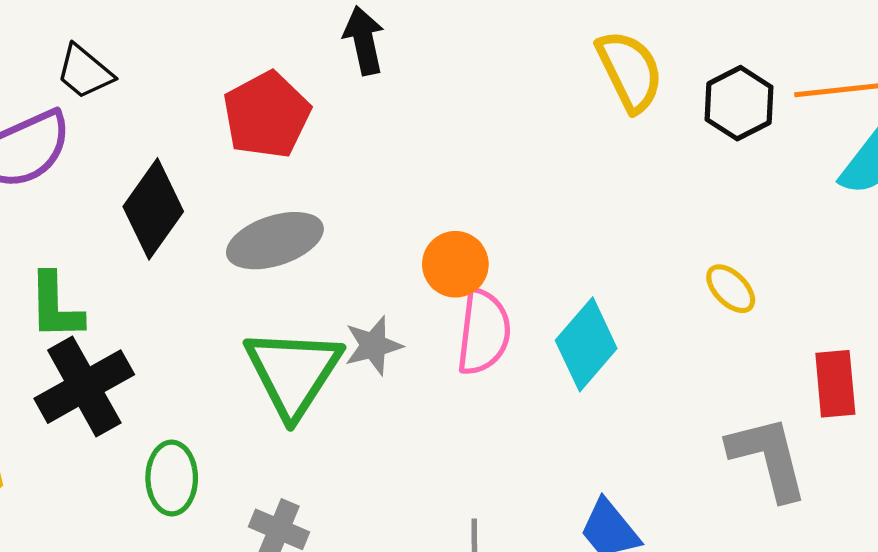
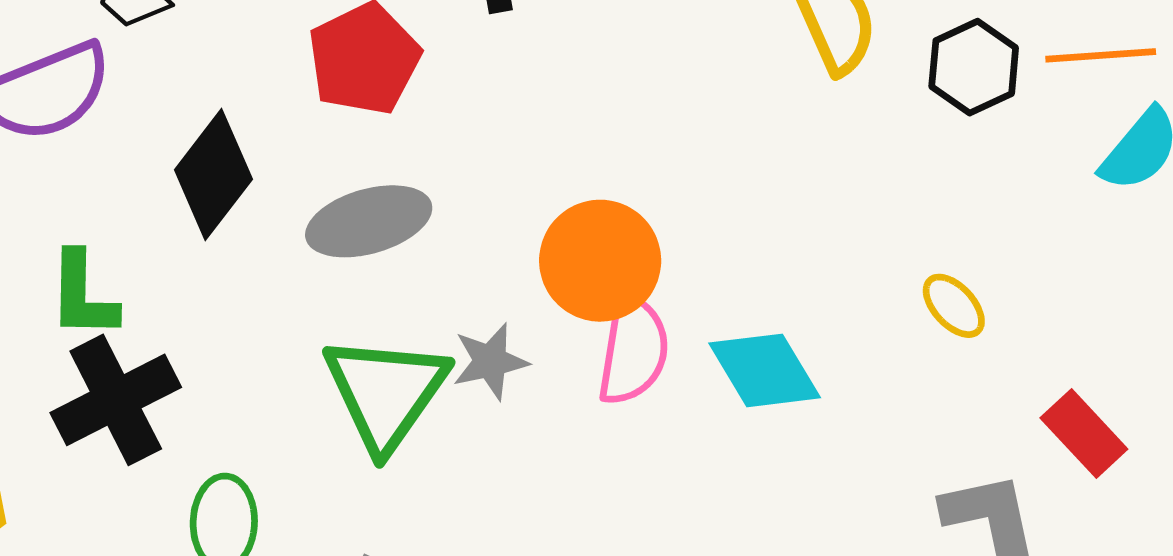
orange circle: (455, 264) -> (600, 261), size x1.4
cyan diamond: (586, 344) -> (765, 370), turned -74
red rectangle: (835, 384) -> (1084, 433), turned -40

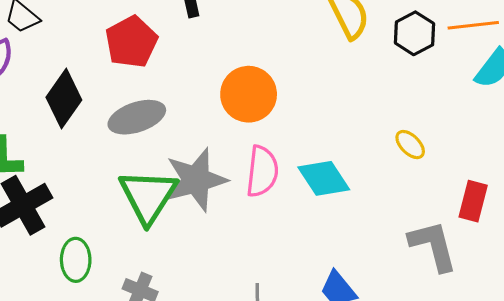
orange circle: (600, 261) -> (249, 94), moved
gray star: (490, 361) -> (196, 180), size x1.8
red rectangle: (1084, 433) -> (473, 201), turned 60

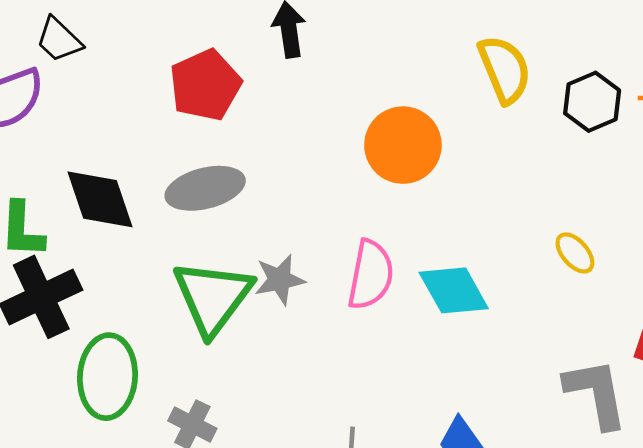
orange circle: (249, 94) -> (403, 145), moved
black diamond: (64, 99) -> (100, 199), moved, turned -58
gray star: (196, 180) -> (280, 280), size x0.6
green ellipse: (76, 260) -> (107, 377), size x1.4

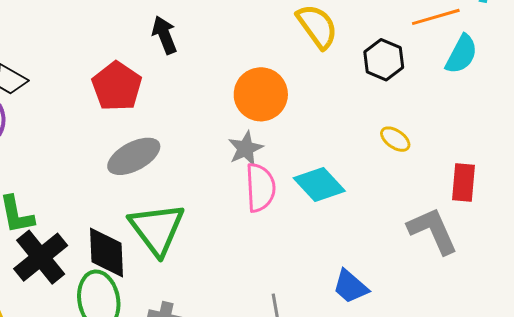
black hexagon: (592, 102) -> (384, 60), moved
black diamond: (100, 199) -> (106, 252), moved, turned 30
gray star: (280, 280) -> (246, 149), moved

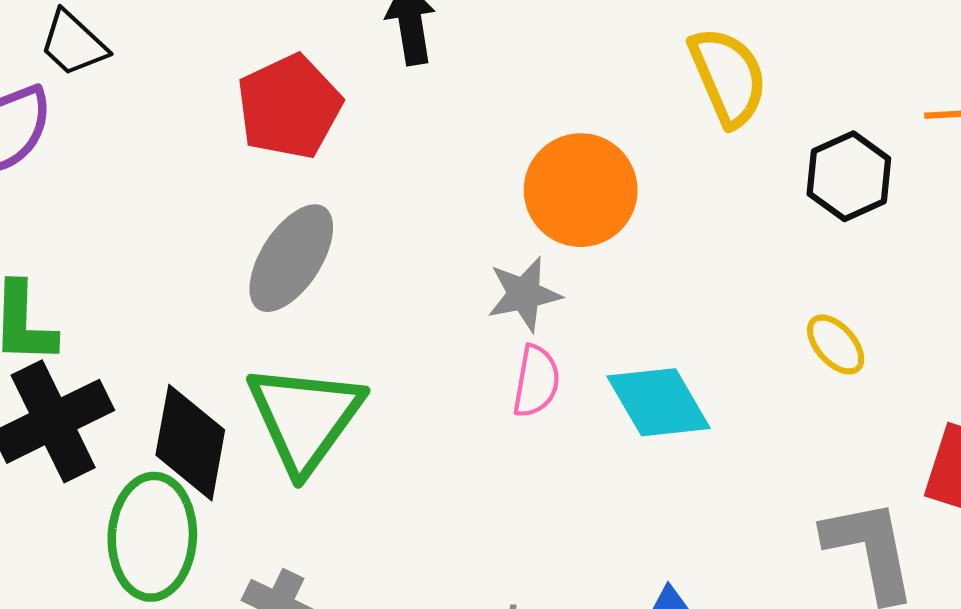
gray ellipse: (134, 156) -> (291, 258), turned -42
pink semicircle: (260, 188) -> (536, 381), size x0.7

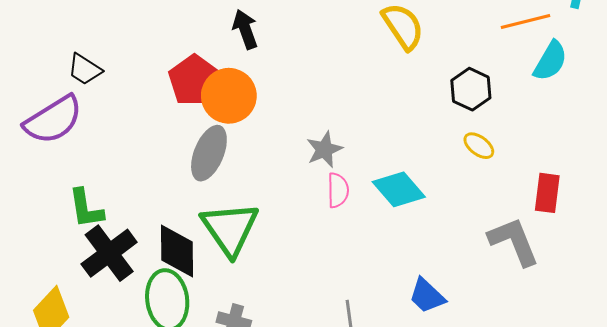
black hexagon: (849, 176) -> (471, 89), moved
orange circle: (581, 190) -> (229, 96), moved

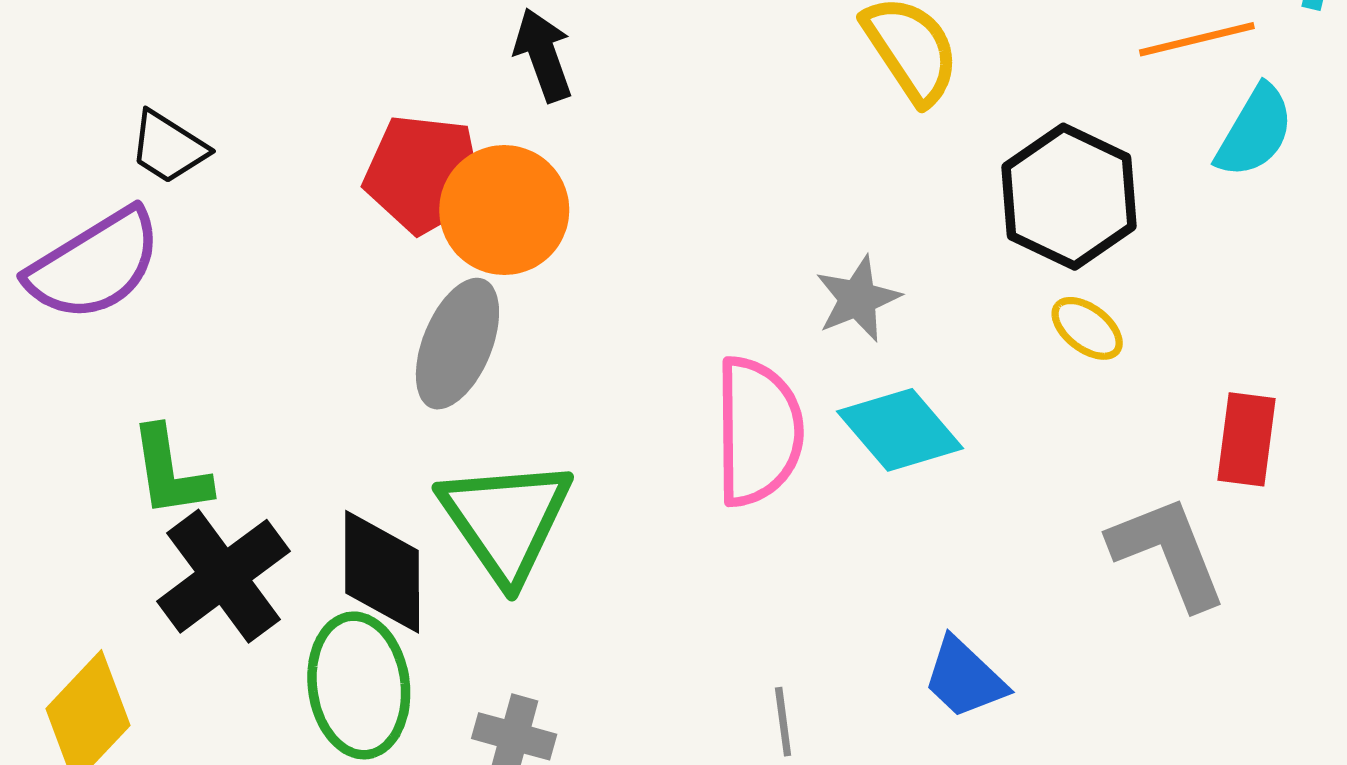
red pentagon: (194, 80) -> (424, 174), turned -30
black hexagon: (471, 89) -> (1069, 197), size x1.4
gray star: (324, 149) -> (858, 299), moved
pink semicircle: (338, 190) -> (758, 431), size x1.8

